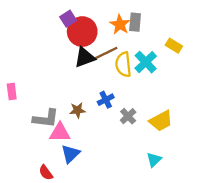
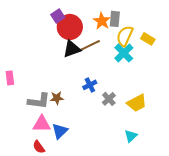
yellow semicircle: (123, 64) -> (125, 36), moved, turned 30
brown star: (78, 110) -> (57, 98), moved
pink triangle: (60, 133) -> (42, 124), moved

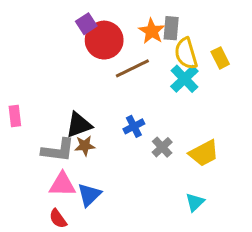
yellow semicircle: (125, 36) -> (186, 53), turned -40
yellow rectangle: (148, 39) -> (220, 58), turned 32
black triangle: (72, 49) -> (79, 125), moved

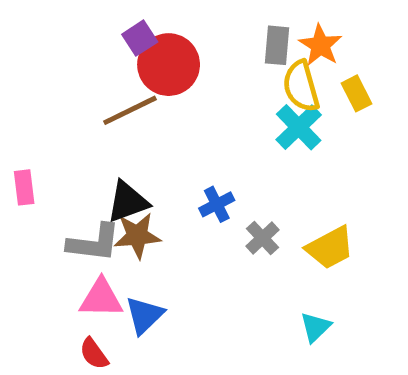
orange star: (152, 31) -> (320, 45), moved
brown line: (132, 68) -> (130, 110), moved
brown star: (85, 146) -> (137, 236), size x1.4

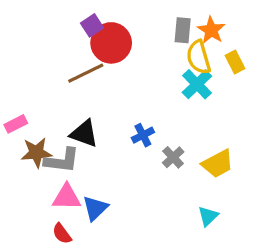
pink rectangle: (24, 187) -> (16, 124), turned 70
black triangle: (128, 202) -> (84, 133), turned 40
brown star: (137, 236) -> (36, 153), moved

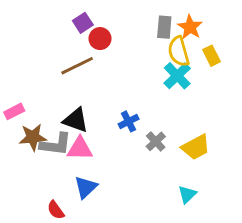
red circle: (111, 43) -> (100, 39), size x0.6
pink triangle: (67, 197) -> (80, 149), moved

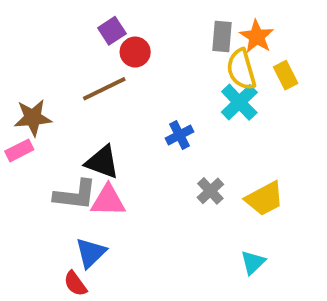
blue cross: (129, 121) -> (180, 135), moved
brown star: (33, 137) -> (33, 118), moved
blue triangle: (86, 187) -> (91, 253), moved

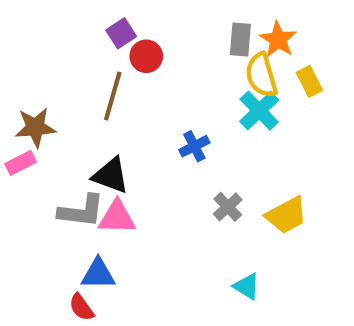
brown line: (104, 89) -> (113, 96), turned -48
blue triangle: (91, 253) -> (98, 274), turned 44
cyan triangle: (253, 262) -> (247, 286), moved, turned -44

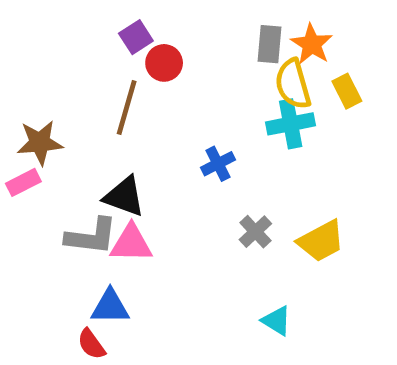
cyan cross: (259, 111) -> (291, 124), turned 33

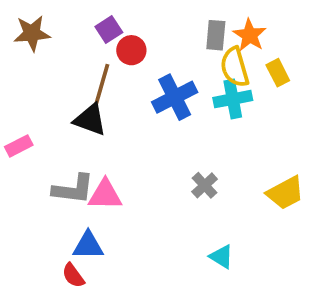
brown star: (40, 143) -> (32, 33), moved
blue cross: (218, 164) -> (175, 97), moved, size x1.6
black triangle: (124, 196) -> (90, 120), moved
yellow trapezoid: (321, 241) -> (285, 193), moved

